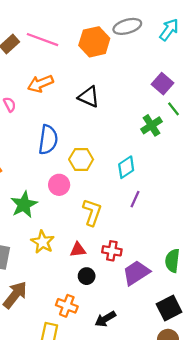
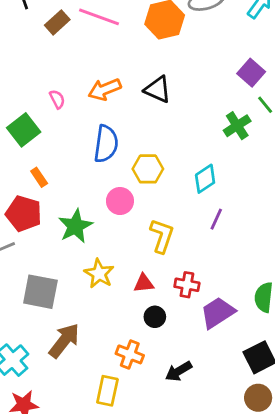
orange arrow: (40, 84) -> (105, 89), moved

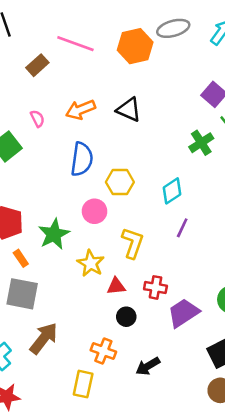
brown rectangle: (57, 22) -> (37, 65), moved
orange rectangle: (39, 177) -> (21, 258), moved
yellow star: (99, 274) -> (91, 263), moved

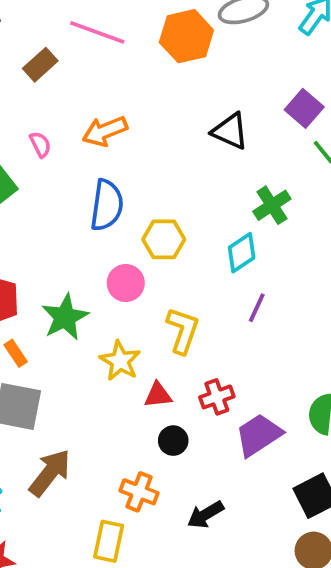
black triangle: (129, 110) -> (230, 131), moved
green cross: (201, 143) -> (272, 205), moved
red cross: (155, 287) -> (217, 397), turned -30

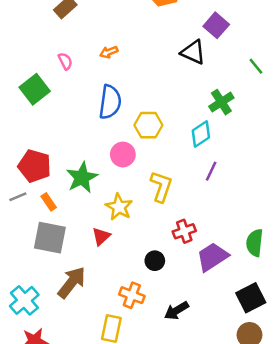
purple square: (304, 108) -> (216, 25), moved
orange arrow: (105, 131) -> (109, 52), size x0.6
red triangle: (158, 395) -> (101, 236), moved, turned -36

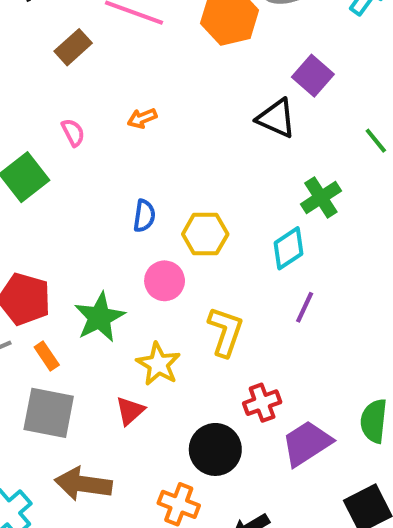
blue semicircle: (110, 102) -> (144, 216), moved, size x0.6
black circle: (155, 261) -> (215, 449), size x1.6
brown arrow: (72, 282) -> (83, 484), turned -120

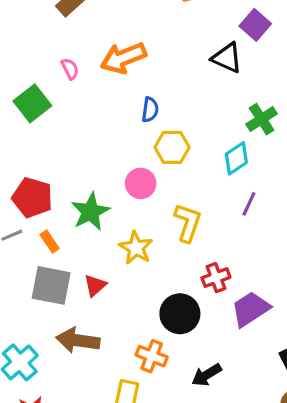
orange arrow: (142, 118) -> (123, 58), size x2.0
blue semicircle: (144, 216) -> (150, 110), moved
red triangle: (130, 411) -> (95, 285), moved

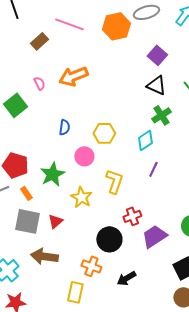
black triangle: (227, 58) -> (156, 85), moved
blue semicircle: (150, 110) -> (64, 127), moved

